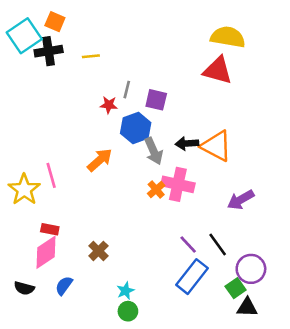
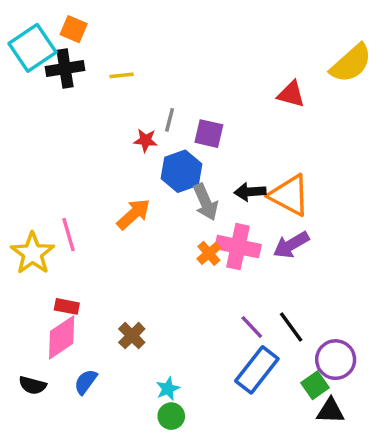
yellow semicircle: (228, 37) -> (351, 63), moved, turned 128
red triangle: (218, 70) -> (291, 94), size x0.7
purple arrow: (241, 200) -> (291, 245), moved

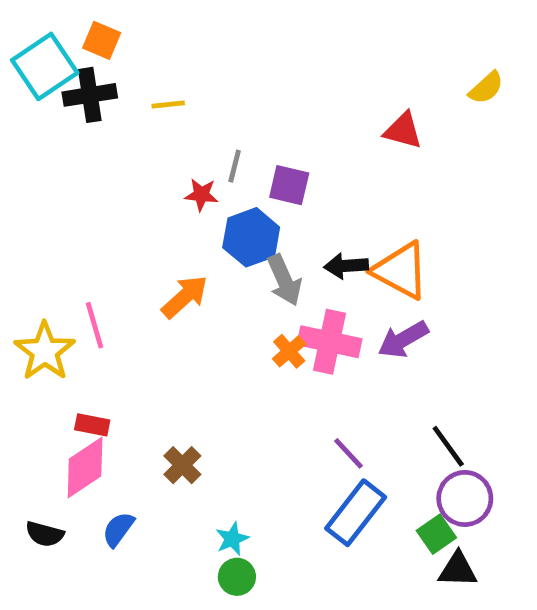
yellow semicircle: (351, 63) -> (486, 88), size x0.6
black line: (291, 327) -> (448, 446), moved

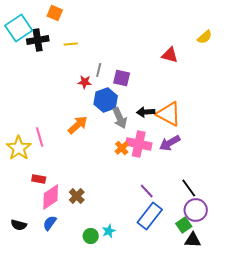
orange square: (102, 40) -> (55, 13), moved
pink diamond: (85, 468) -> (51, 197), moved
cyan star: (232, 539) -> (109, 231), moved
green circle: (237, 577) -> (91, 236), moved

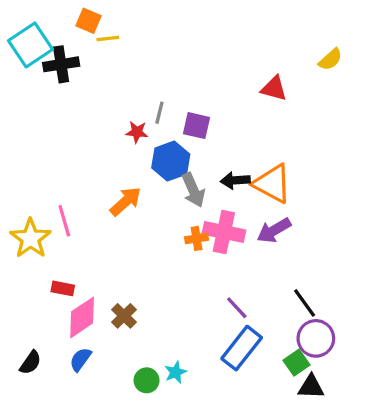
yellow line: (71, 44) -> (108, 39), moved
orange cross: (122, 148) -> (197, 238), turned 32
black semicircle: (19, 225) -> (30, 363), turned -70

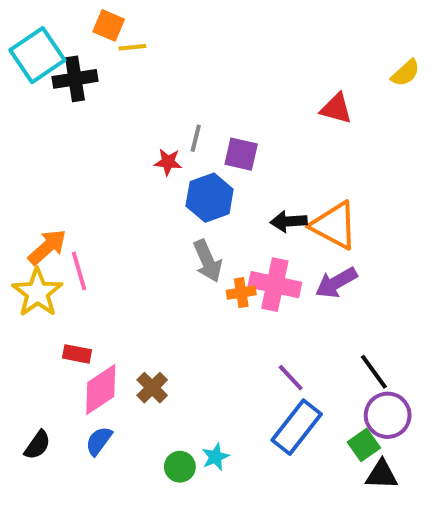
gray arrow: (193, 190) -> (208, 261), moved
orange arrow: (126, 201) -> (47, 247), moved

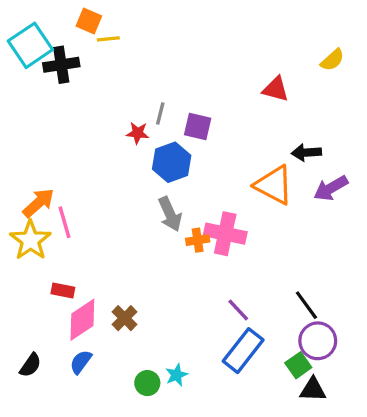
black arrow: (289, 221) -> (306, 152), moved
purple arrow: (336, 283) -> (331, 188), moved

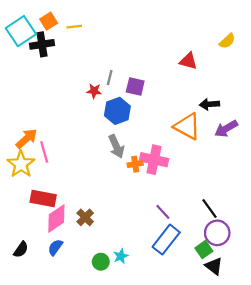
orange square: (89, 21) -> (49, 21), moved, turned 35
red rectangle: (63, 290) -> (43, 199), size x1.6
black triangle: (313, 390) -> (214, 266), turned 36

